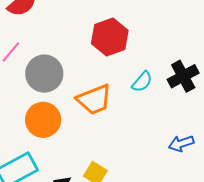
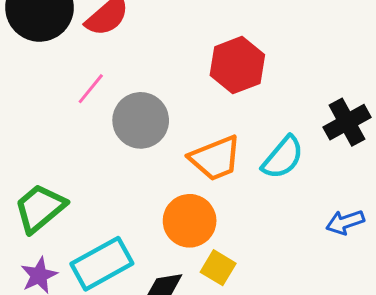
cyan semicircle: (142, 82) -> (283, 158), moved, size x1.4
orange circle: (43, 120) -> (190, 221), moved

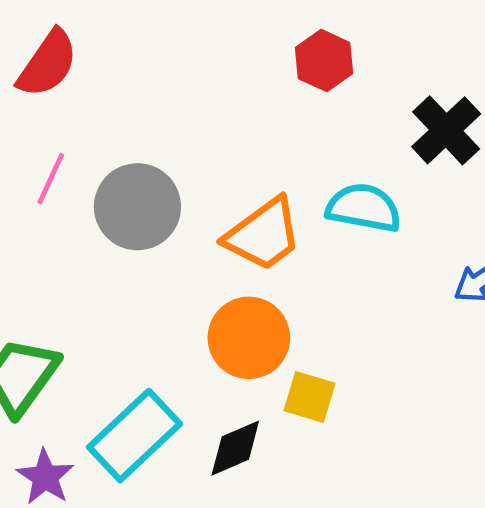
red hexagon: (237, 65) -> (324, 61), moved, size x0.7
cyan semicircle: (283, 158) -> (364, 208), turned -105

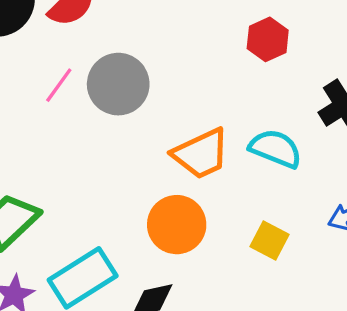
gray circle: (137, 207) -> (118, 84), moved
yellow square: (310, 397) -> (270, 240), moved

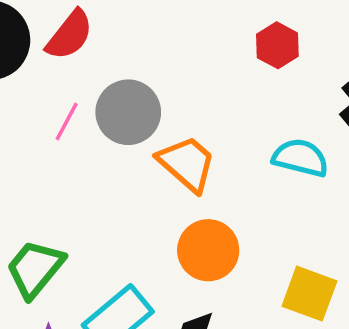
orange trapezoid: (201, 154) -> (187, 164), moved, turned -106
yellow square: (270, 240) -> (309, 294), moved, size x1.4

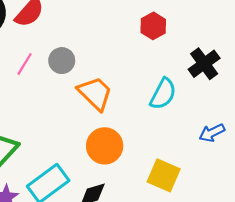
gray circle: (128, 112) -> (62, 61), size x0.7
cyan semicircle: (300, 158) -> (163, 94), turned 100

